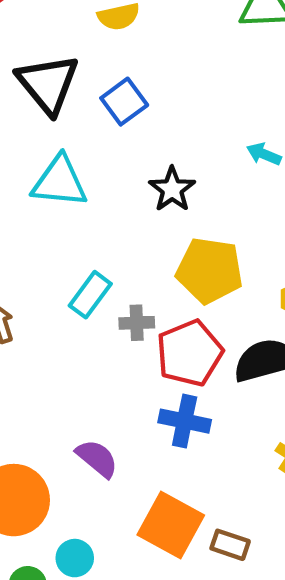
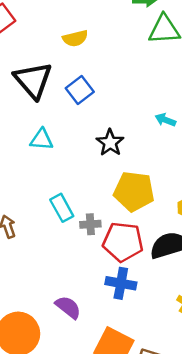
cyan triangle: (60, 182) -> (42, 140), size x0.7
cyan rectangle: (90, 295) -> (62, 208), turned -64
red pentagon: (190, 353) -> (123, 242), turned 30

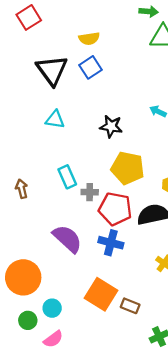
blue square: (80, 90) -> (90, 67), moved
black star: (110, 143) -> (111, 126), turned -30
purple semicircle: (68, 307) -> (67, 239), moved, size x1.4

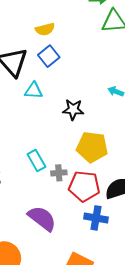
cyan triangle: (55, 119) -> (34, 91), moved
blue cross: (111, 243) -> (96, 218), moved

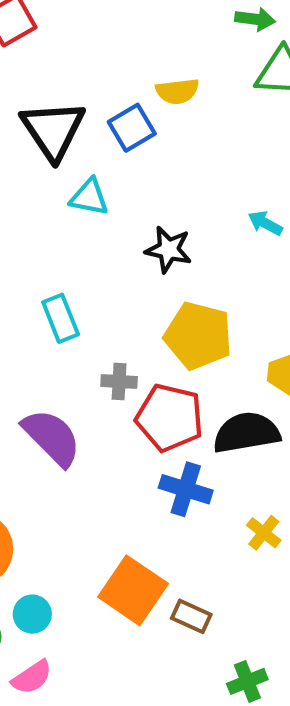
yellow semicircle: (45, 29) -> (177, 91), moved
cyan rectangle: (36, 161) -> (61, 318), moved
purple semicircle: (42, 218) -> (52, 437), moved

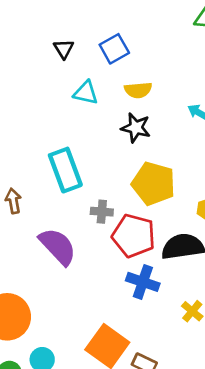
yellow semicircle: (177, 91) -> (138, 90), moved
black triangle: (53, 130) -> (64, 49), size x0.5
cyan rectangle: (61, 318) -> (65, 170), size x1.4

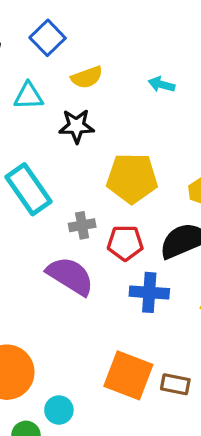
black star: (136, 128) -> (76, 126), moved
red pentagon: (134, 236) -> (125, 243), size x0.7
purple semicircle: (58, 246) -> (70, 276), moved

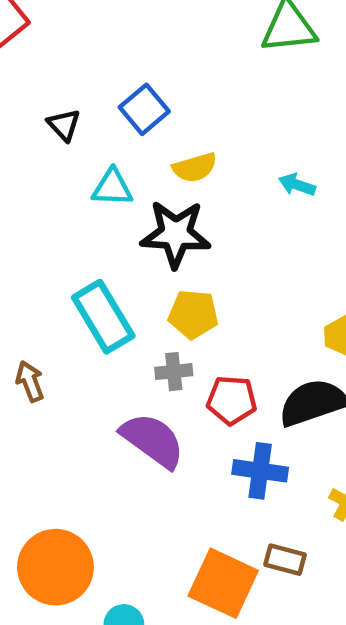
black star: (76, 126) -> (176, 234), size x1.4
yellow pentagon: (132, 178) -> (193, 314), moved, size x0.7
brown rectangle: (175, 384) -> (285, 560), moved

